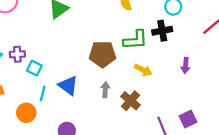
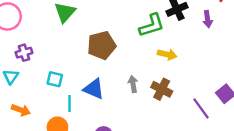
purple cross: (17, 54) -> (24, 53), moved
brown pentagon: (102, 54) -> (102, 45), moved
purple arrow: (185, 65) -> (208, 19), moved

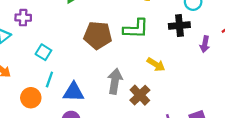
green L-shape: (152, 25) -> (136, 29), moved
gray arrow: (133, 84) -> (115, 81), size x1.5
blue triangle: (94, 89) -> (74, 92), moved, turned -40

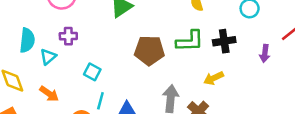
black cross: (179, 25) -> (224, 41), moved
yellow arrow: (156, 64) -> (214, 78), turned 126

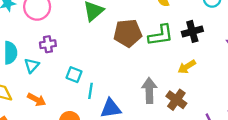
brown pentagon: (149, 50) -> (128, 33), moved
cyan line: (100, 101) -> (91, 91), moved

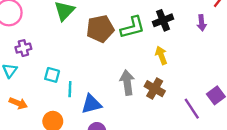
yellow arrow: (187, 67) -> (161, 55), turned 108

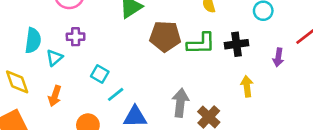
yellow arrow: (161, 55) -> (247, 86), moved
cyan line: (70, 89) -> (116, 94), turned 35
orange arrow: (18, 103) -> (55, 96), turned 72

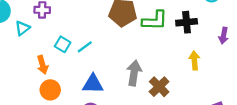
cyan line: (116, 94) -> (85, 47), moved
orange arrow: (55, 96) -> (43, 65), moved, turned -36

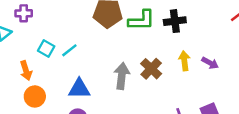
purple arrow: (224, 36) -> (210, 63), moved, turned -70
brown cross: (159, 87) -> (151, 69), moved

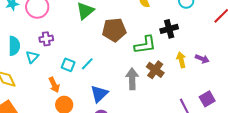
green L-shape: (142, 20) -> (145, 45), moved
blue triangle: (79, 89) -> (99, 94), turned -36

